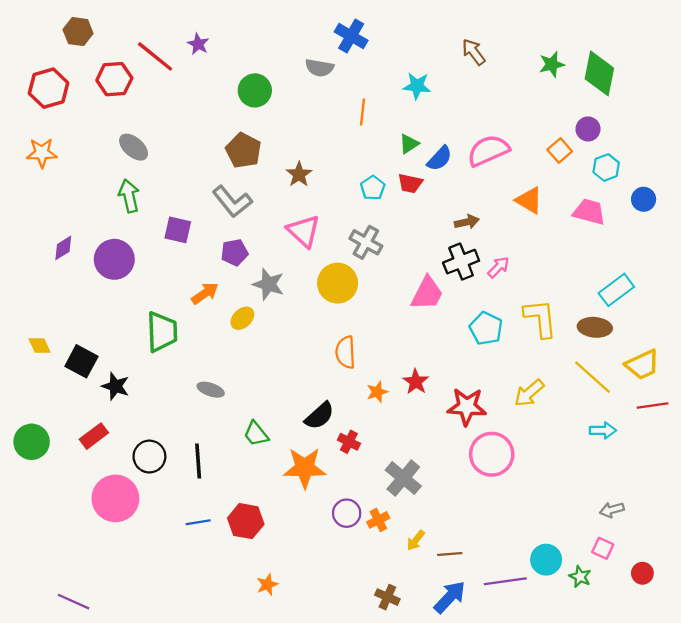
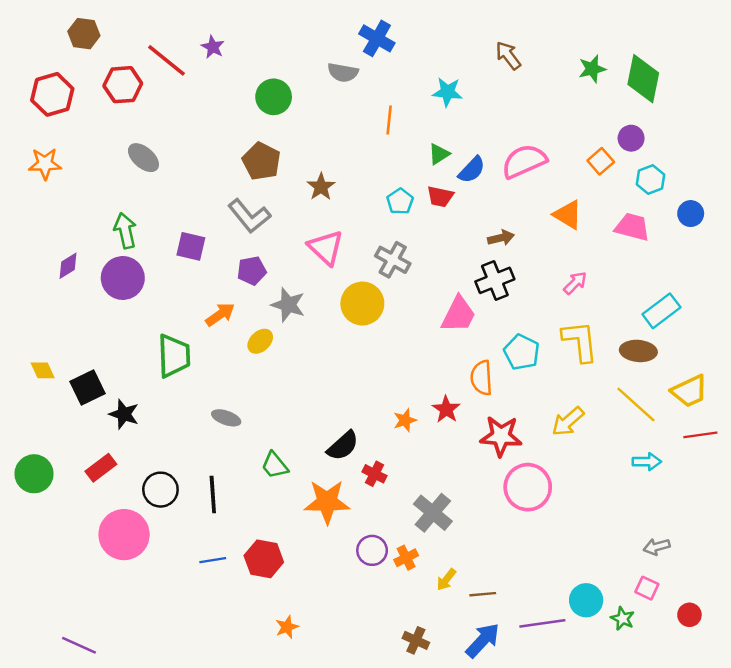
green arrow: (129, 196) -> (125, 231), moved
pink arrow: (498, 267) -> (575, 283), moved
orange semicircle: (345, 352) -> (482, 378), moved
black square: (81, 361) -> (88, 387), turned 36

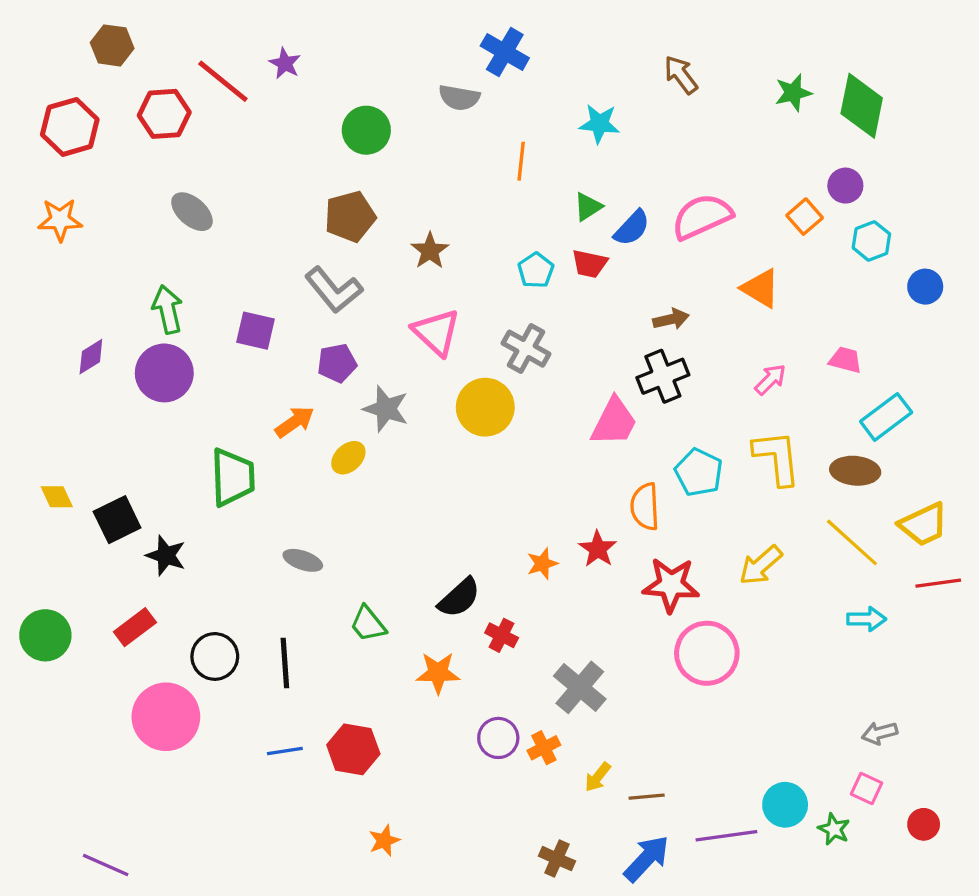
brown pentagon: (261, 161) -> (350, 217), turned 30
pink trapezoid: (632, 227) -> (845, 360), moved, size x0.7
orange star: (327, 502) -> (438, 673), size x0.7

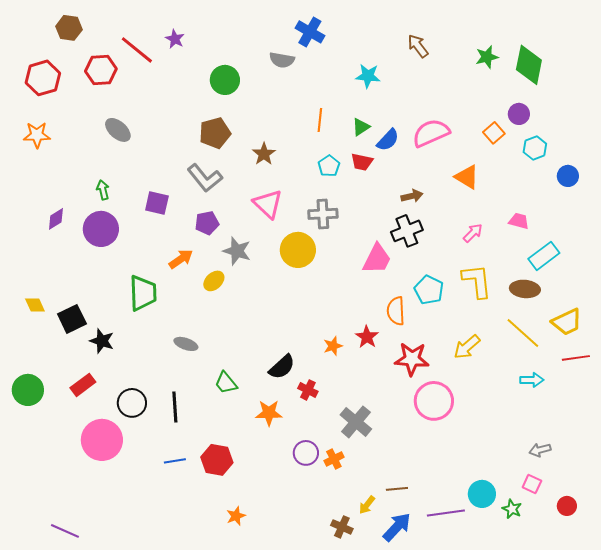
orange line: (521, 161) -> (320, 120), moved
green arrow: (168, 309) -> (103, 190), size x0.7
gray cross: (526, 349) -> (323, 214), turned -32
yellow arrow: (598, 777) -> (367, 505), moved

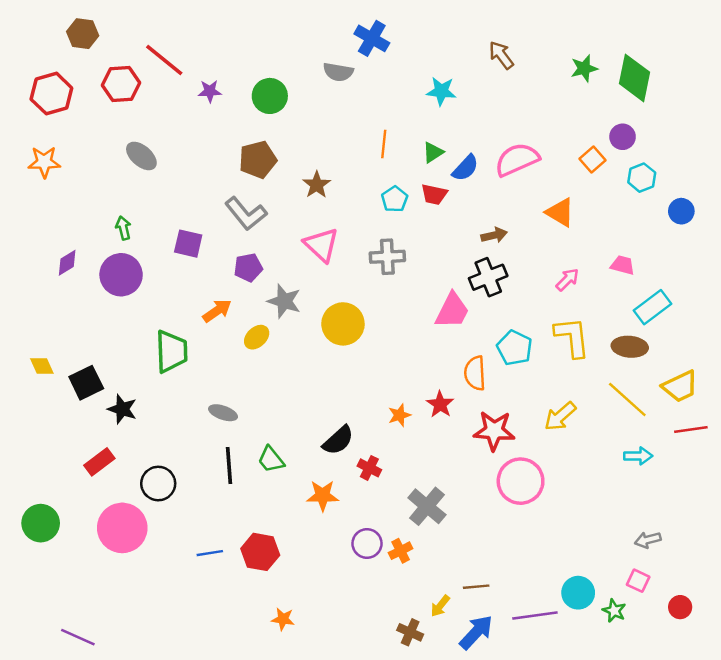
purple star: (175, 39) -> (210, 91), moved, turned -30
yellow circle: (298, 250) -> (343, 324), moved
green circle: (28, 390) -> (41, 523), moved
black line: (175, 407) -> (229, 466), moved
orange star: (236, 516) -> (283, 619), turned 30

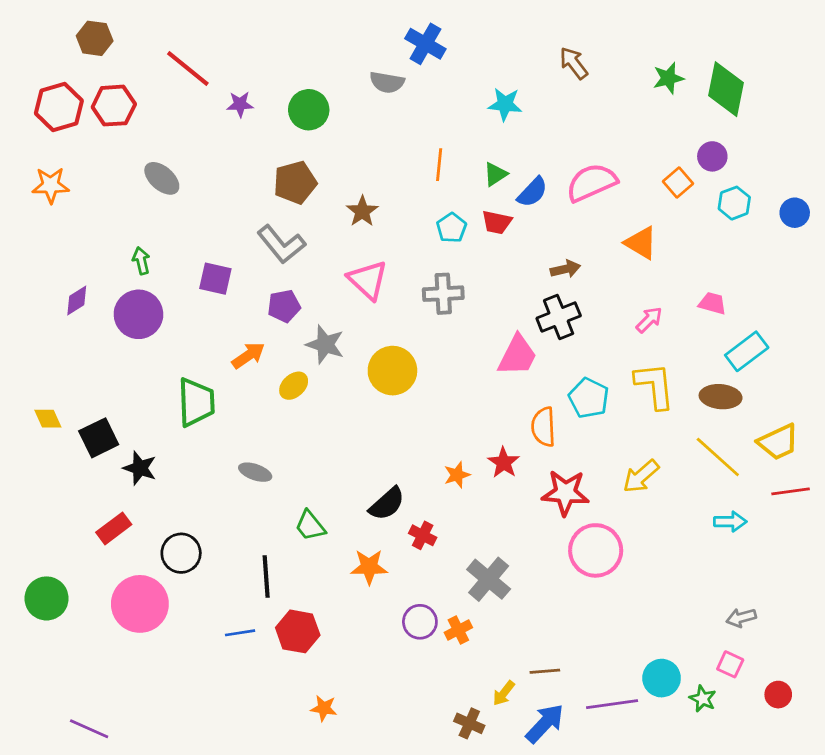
red hexagon: (121, 84) -> (114, 106), moved
blue circle: (681, 211) -> (795, 213), moved
black line: (229, 466) -> (266, 576), moved

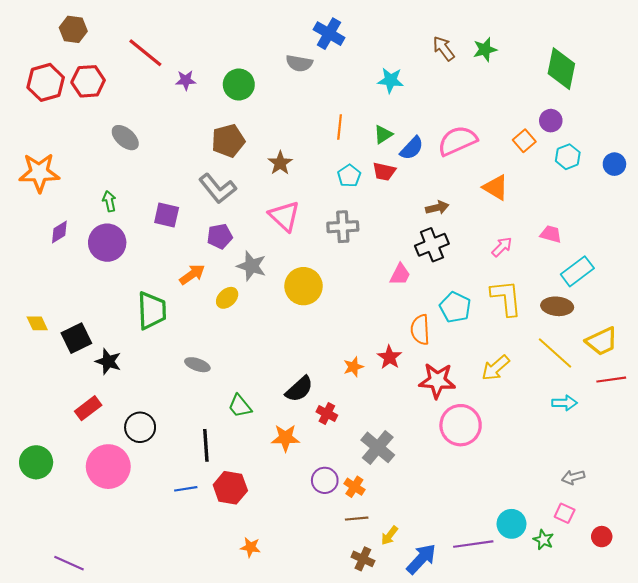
green star: (668, 78) -> (485, 49), moved
orange star: (51, 185) -> (39, 173), moved, size x1.4
pink trapezoid: (517, 355) -> (400, 274), size x0.7
orange cross: (458, 630) -> (354, 487), turned -30
brown line: (545, 671) -> (357, 519), moved

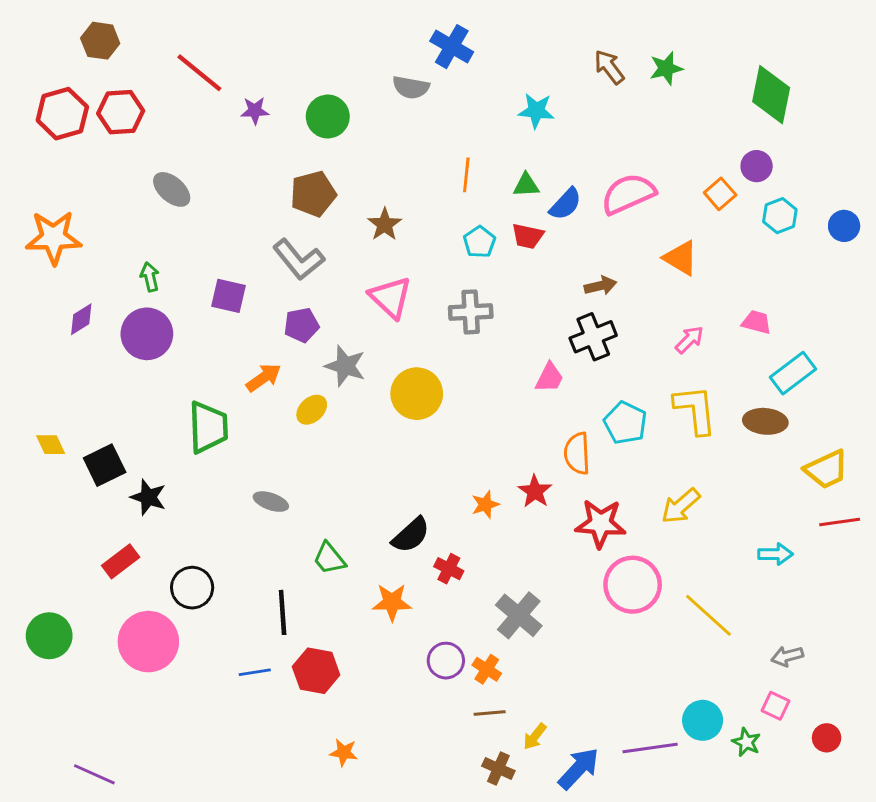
green triangle: (383, 134) -> (526, 185), turned 30
yellow line: (555, 353) -> (708, 615), moved

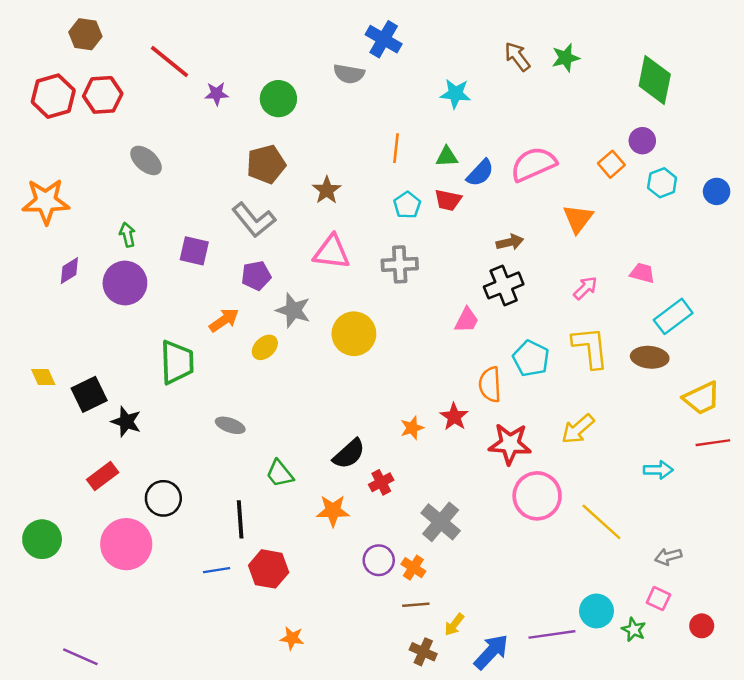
orange triangle: (681, 258) -> (578, 219), turned 36
pink triangle: (390, 297) -> (332, 252), turned -36
red cross: (449, 569) -> (381, 482), turned 35

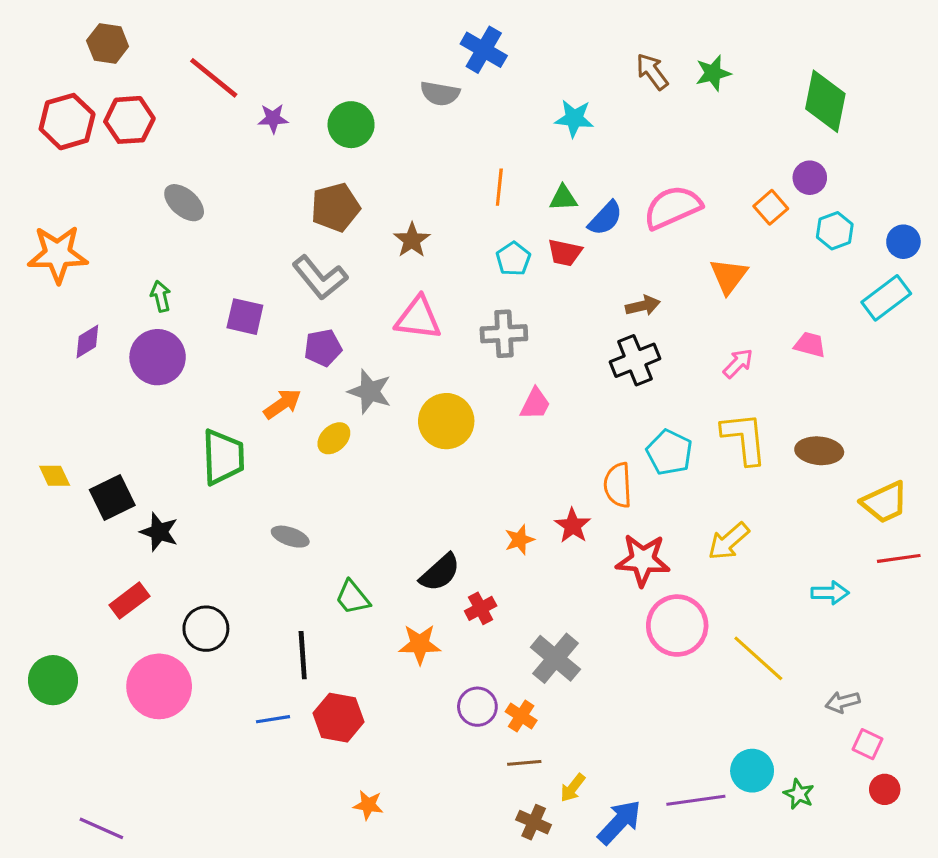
cyan rectangle: (673, 316) -> (886, 298), moved
pink trapezoid: (467, 320) -> (535, 404), moved
pink square: (658, 599) -> (868, 744), moved

